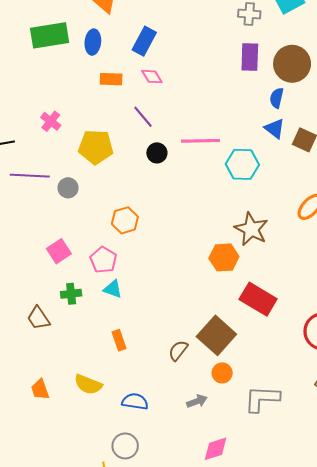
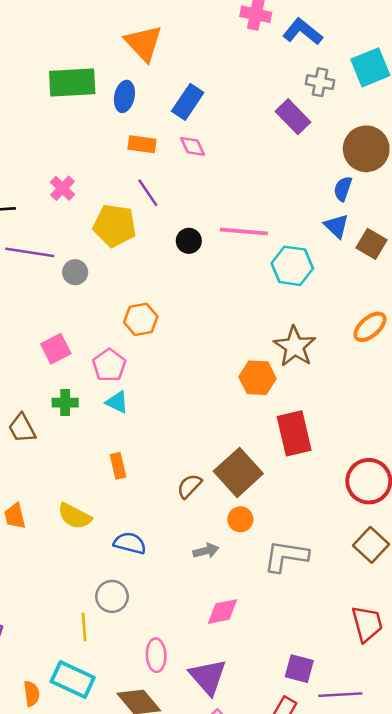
purple rectangle: (250, 57) -> (293, 117), moved, turned -52
purple line: (143, 117) -> (148, 193), moved
red rectangle: (258, 299) -> (294, 433), turned 40

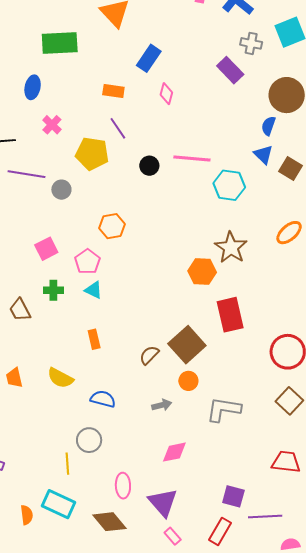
blue ellipse: (124, 96) -> (33, 87), moved
pink diamond: (192, 146) -> (166, 94), moved, turned 40
red trapezoid: (367, 624) -> (286, 462), turned -68

